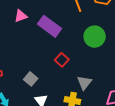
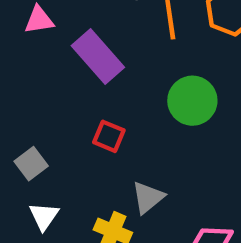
red square: (62, 60) -> (109, 136), turned -32

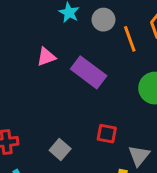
red square: (109, 136) -> (107, 134), moved

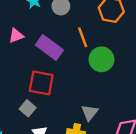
orange line: (130, 39) -> (83, 37), moved
red square: (107, 134) -> (41, 83), moved, size x1.6

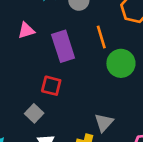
purple rectangle: (49, 47) -> (63, 46), turned 32
red square: (41, 83) -> (51, 86), size x0.7

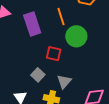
red square: (51, 86) -> (54, 54), moved
gray square: (34, 113) -> (38, 75), moved

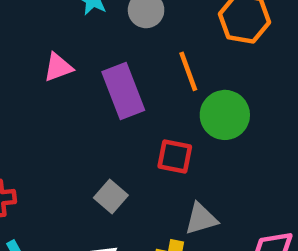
gray square: (38, 75) -> (111, 197), moved
gray triangle: (64, 82) -> (201, 219), turned 35

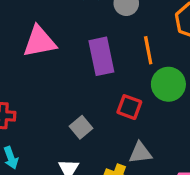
pink triangle: (58, 67) -> (39, 42), moved, size x1.6

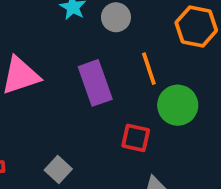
gray square: (81, 127) -> (58, 170), moved

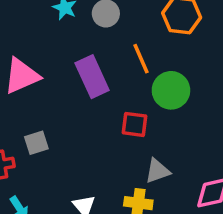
gray square: (58, 170) -> (36, 143), moved, turned 35

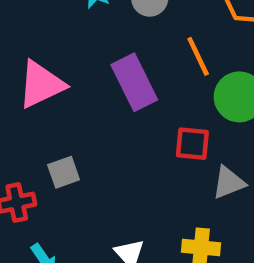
gray triangle: (157, 171) -> (229, 183), moved

